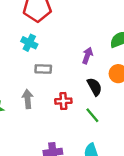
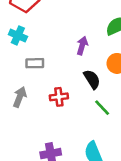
gray arrow: (28, 99) -> (20, 97), turned 30
green line: (92, 115) -> (102, 108), moved

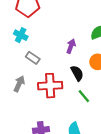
gray rectangle: (35, 63) -> (33, 58), turned 32
red cross: (59, 97) -> (50, 86), size x1.6

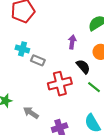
cyan cross: (21, 35) -> (22, 49), moved
gray arrow: (19, 84) -> (31, 113), moved, turned -70

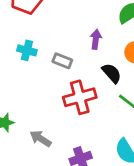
gray rectangle: (38, 60) -> (62, 61), moved

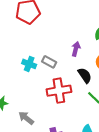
cyan cross: (27, 50) -> (29, 64), moved

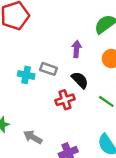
black semicircle: (85, 75) -> (80, 80), moved
red cross: (59, 91) -> (65, 100), size x0.7

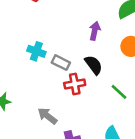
gray rectangle: (48, 69) -> (61, 63), moved
gray arrow: (33, 137) -> (47, 116), moved

